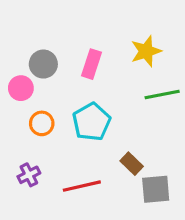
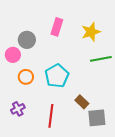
pink rectangle: (91, 64) -> (57, 27), moved
red line: (82, 186) -> (51, 116), turned -70

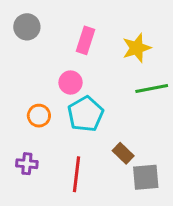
gray circle: (27, 40) -> (27, 27), moved
pink circle: (13, 55) -> (71, 83), moved
purple cross: (18, 109) -> (27, 164), turned 32

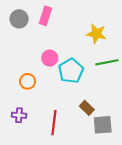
pink rectangle: (86, 40) -> (46, 16), moved
yellow star: (137, 48) -> (96, 34), turned 30
cyan pentagon: (86, 114) -> (71, 71), moved

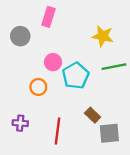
gray circle: (19, 19) -> (20, 36), moved
orange circle: (28, 81) -> (38, 87), moved

